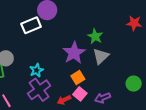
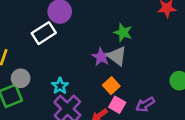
purple star: (74, 53) -> (101, 57), size x0.7
gray triangle: (101, 56) -> (117, 56), moved, turned -30

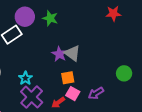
green star: (123, 32) -> (50, 18), moved
orange square: (111, 86) -> (68, 78), turned 32

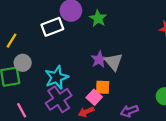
cyan star: (25, 78) -> (57, 77), size x1.5
pink square: (73, 94) -> (94, 97), moved

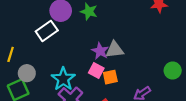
gray triangle: (114, 62) -> (115, 50), turned -42
pink square: (94, 97) -> (96, 70), moved

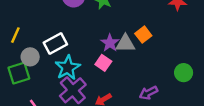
white rectangle: (47, 31) -> (55, 43), moved
orange square: (110, 77) -> (143, 35), moved, turned -32

